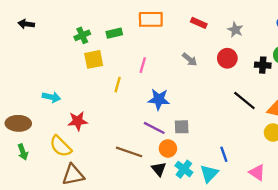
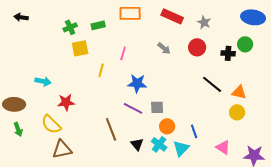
red rectangle: (199, 23) -> (172, 16), size x1.5
orange circle: (168, 148) -> (167, 126), moved
brown line: (129, 152) -> (111, 129), turned 50

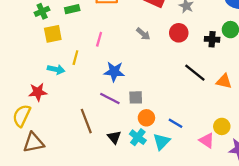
cyan arrow: (43, 81) -> (56, 69), moved
yellow circle: (237, 112) -> (222, 126), moved
yellow semicircle: (51, 124) -> (22, 116), turned 70
blue line: (194, 131) -> (176, 123), turned -40

